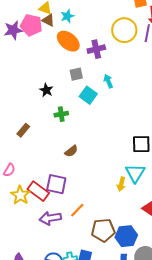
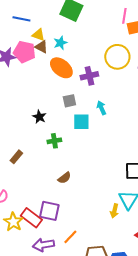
cyan square: (88, 95) -> (81, 122), turned -36

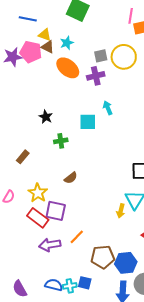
gray square: (69, 101) -> (101, 56), moved
yellow star: (13, 222) -> (38, 193), moved

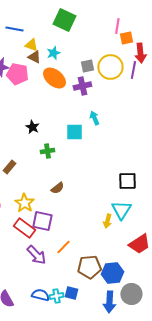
pink pentagon: (31, 52) -> (17, 74), moved
purple arrow: (50, 245) -> (36, 255), turned -125

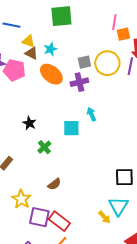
green square: (64, 20) -> (61, 16), turned -30
green cross: (47, 151) -> (44, 147), turned -32
yellow arrow: (107, 221) -> (104, 217), turned -56
red rectangle: (24, 228) -> (59, 221), moved

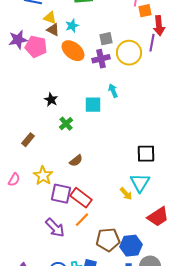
yellow circle: (107, 63) -> (129, 53), moved

